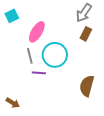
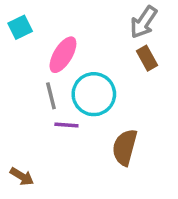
brown rectangle: (86, 34) -> (147, 58), turned -56
brown semicircle: (87, 86) -> (125, 147), moved

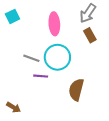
pink ellipse: (63, 55) -> (54, 24), moved, turned -35
gray line: (51, 96) -> (31, 58), turned -56

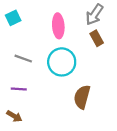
gray line: (31, 58) -> (23, 59), moved
purple line: (41, 76) -> (19, 89), moved

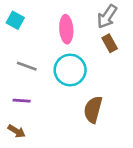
cyan square: (13, 18) -> (15, 20), turned -35

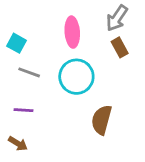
cyan square: (15, 20) -> (17, 43), moved

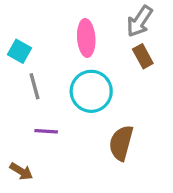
gray line: (29, 72) -> (35, 86), turned 55
purple line: (23, 110) -> (46, 131), moved

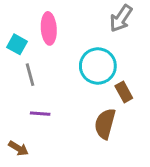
pink ellipse: (86, 38) -> (49, 28), moved
brown rectangle: (143, 56) -> (124, 92), moved
cyan circle: (91, 91) -> (98, 66), moved

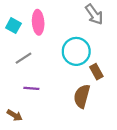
gray arrow: (121, 18) -> (94, 14), turned -70
cyan square: (17, 44) -> (13, 26), moved
gray line: (30, 75) -> (24, 58), turned 72

